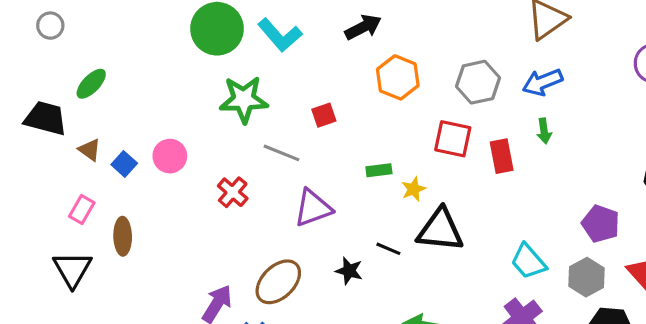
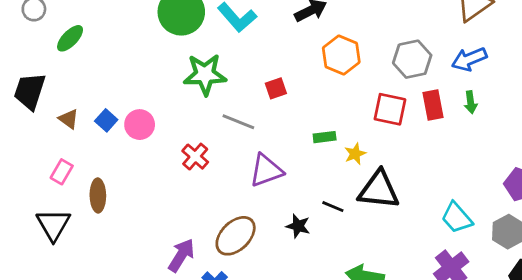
green ellipse: (91, 84) -> (70, 38), moved
black trapezoid: (46, 118) -> (30, 91), turned -87
red rectangle: (502, 156) -> (433, 105), moved
blue square: (124, 164) -> (106, 120), moved

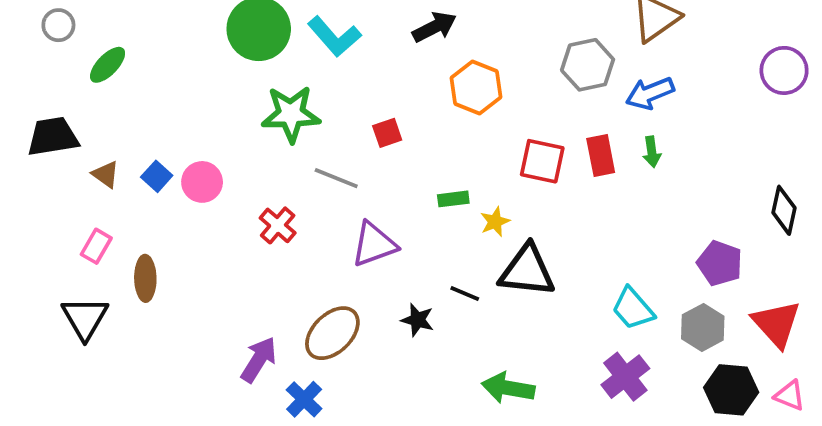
gray hexagon: (412, 59) -> (588, 65), moved
black trapezoid: (30, 91) -> (53, 137), turned 63

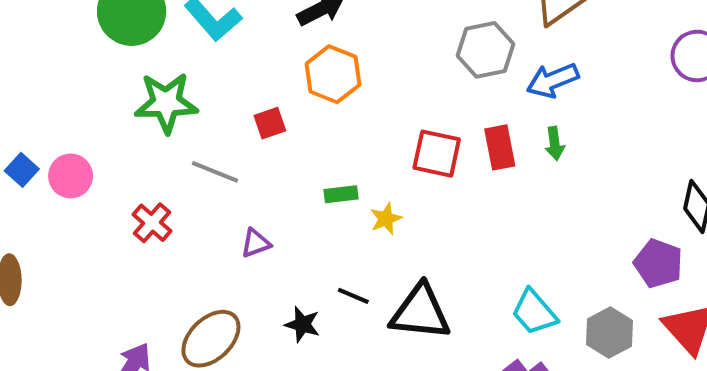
orange hexagon: (476, 87) -> (333, 74), moved
purple triangle: (374, 244) -> (256, 243), size x0.6
purple pentagon: (720, 263) -> (658, 263), moved
black triangle: (527, 271) -> (420, 312), moved

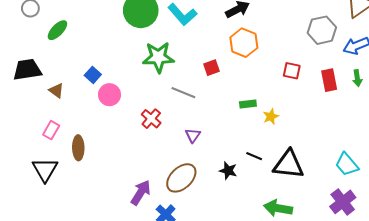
red square: (437, 154) -> (292, 71), moved, size x0.7
blue square: (22, 170) -> (93, 75), moved
purple triangle: (256, 243) -> (193, 135), moved, turned -35

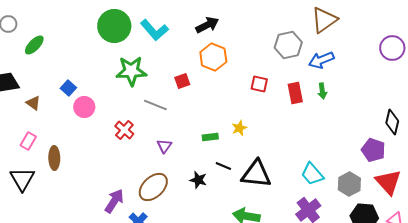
green rectangle: (248, 104) -> (210, 137), moved

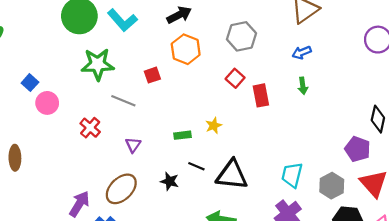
gray hexagon: (288, 45) -> (242, 36), moved
blue arrow: (321, 60) -> (302, 52), size x0.7
red square: (259, 84) -> (235, 78), turned 30
red rectangle: (295, 93) -> (261, 95), moved
cyan trapezoid: (312, 174) -> (292, 175), turned 55

